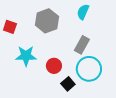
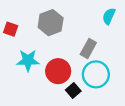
cyan semicircle: (83, 12) -> (109, 16), moved
red circle: (54, 66) -> (58, 71), size x1.5

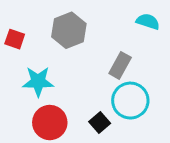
cyan semicircle: (109, 16) -> (148, 21), turned 84
red circle: (58, 71) -> (50, 123), moved

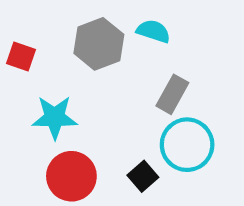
cyan semicircle: (148, 21) -> (153, 31), moved

